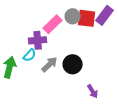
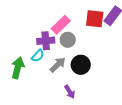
gray circle: (73, 16) -> (68, 40), moved
purple arrow: (93, 91) -> (70, 92), moved

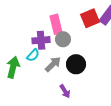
red square: (95, 19) -> (90, 18), turned -30
pink rectangle: (61, 25) -> (56, 24), turned -60

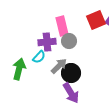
black circle: (76, 64) -> (71, 73), moved
purple arrow: (65, 91) -> (71, 93), size x1.5

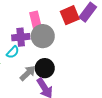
gray circle: (69, 41) -> (43, 36), size x1.5
gray arrow: (59, 66) -> (28, 73), moved

